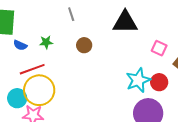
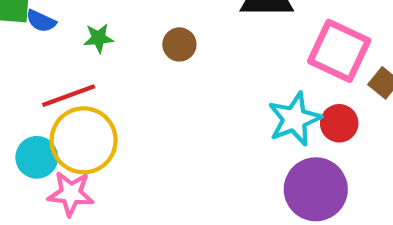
blue semicircle: (20, 45) -> (41, 21), moved
pink square: (159, 48) -> (339, 51), size x1.8

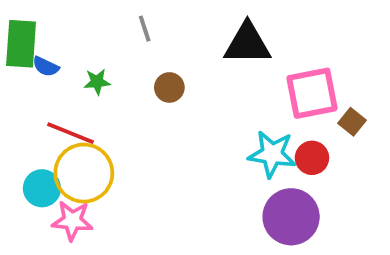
pink square: (339, 51) -> (312, 93), turned -36
red line: (69, 96) -> (70, 133), turned 42
cyan star: (294, 119) -> (272, 154), turned 30

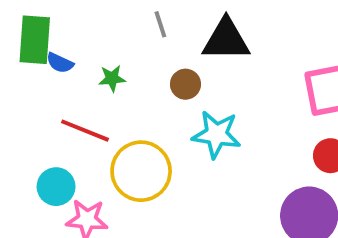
black triangle: (247, 44) -> (226, 40), moved
cyan star: (272, 154) -> (216, 134), moved
yellow circle: (84, 173) -> (141, 171), moved

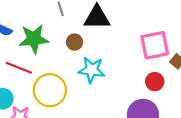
green star: (112, 78) -> (34, 39), size x2.0

